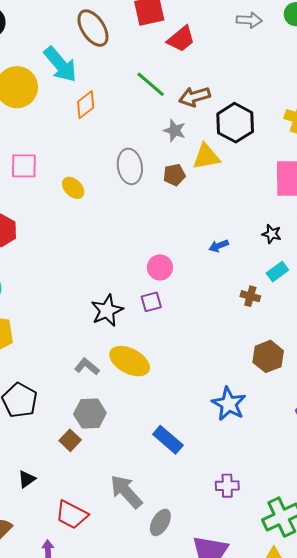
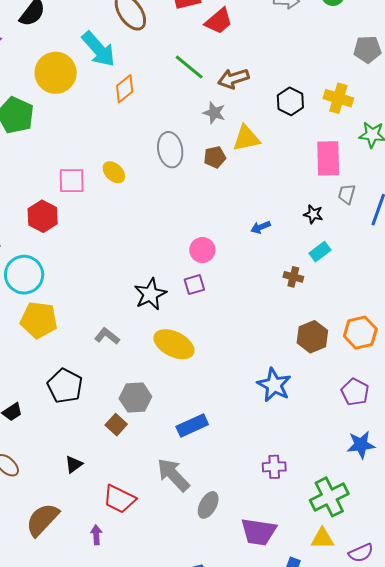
black hexagon: (235, 123) -> (290, 101), moved, size x0.7
pink square: (24, 166) -> (72, 181), moved
gray L-shape: (87, 367) -> (107, 336), moved
blue rectangle: (168, 440) -> (192, 425), moved, turned -64

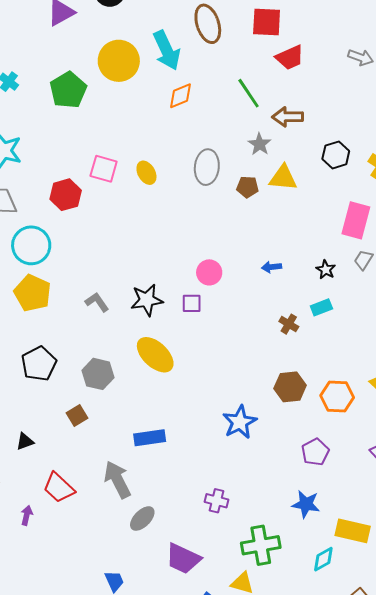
gray L-shape: (107, 336) -> (97, 302), moved
gray hexagon: (135, 398) -> (98, 374), moved

